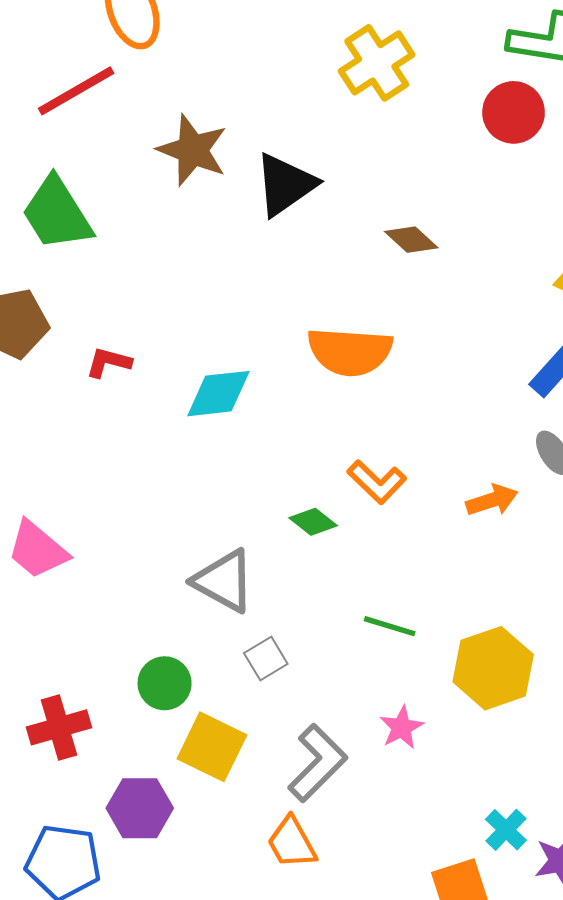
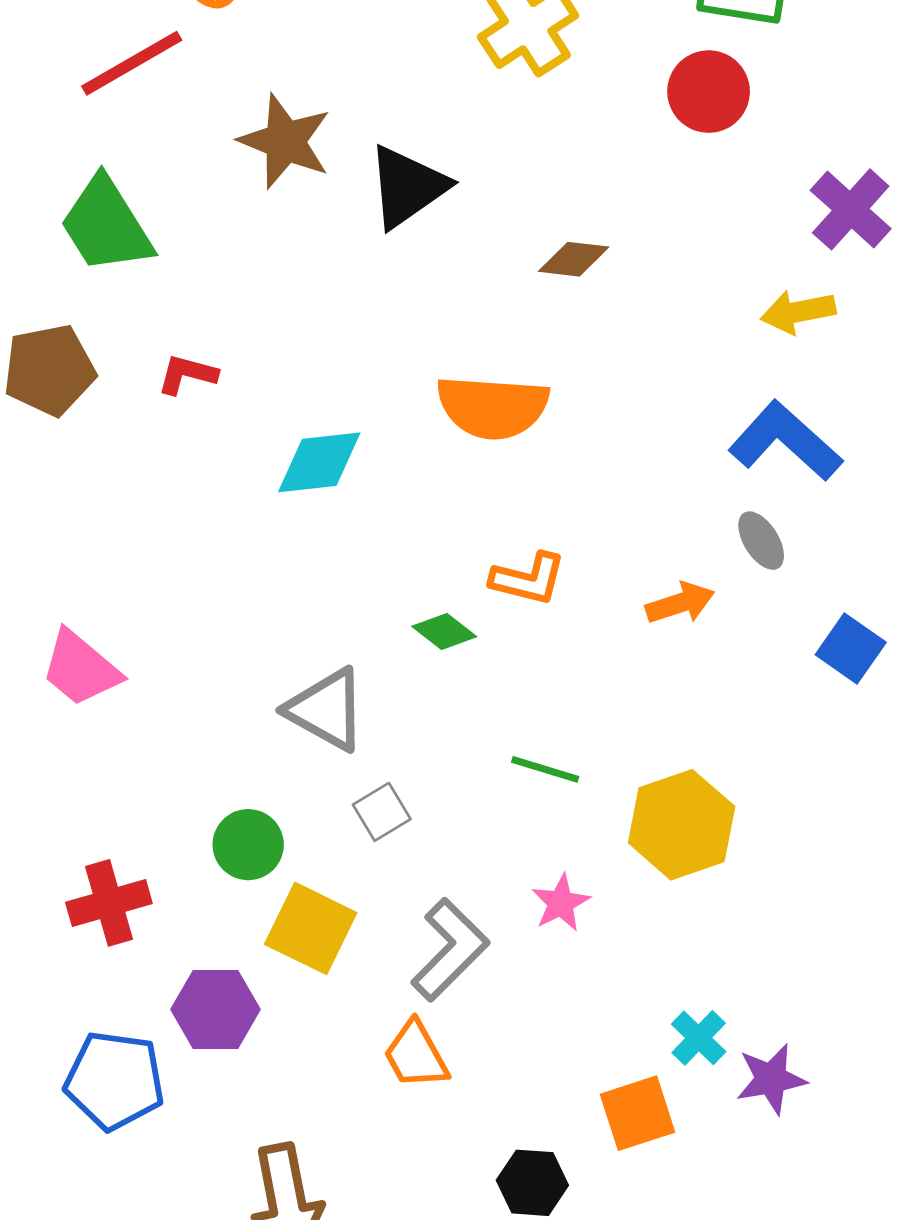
brown diamond: (411, 240) -> (574, 259), turned -36
red L-shape: (109, 362) -> (187, 374), moved
orange L-shape: (377, 482) -> (528, 579), turned -30

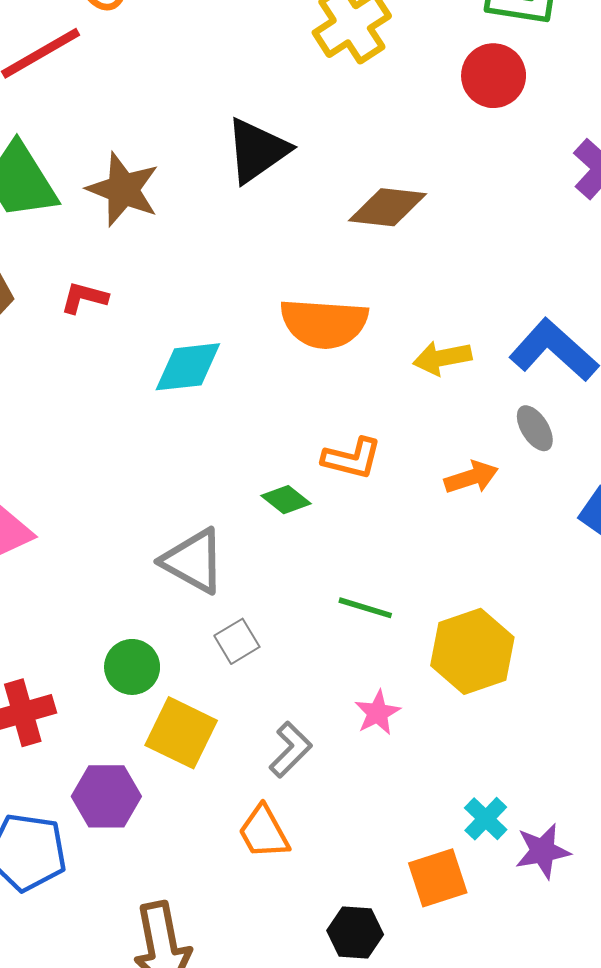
brown star: (285, 141) -> (123, 189), moved
brown diamond: (574, 259) -> (388, 207), size x1.4
yellow arrow: (798, 312) -> (442, 358), moved
gray L-shape: (450, 950) -> (290, 750), size x0.7

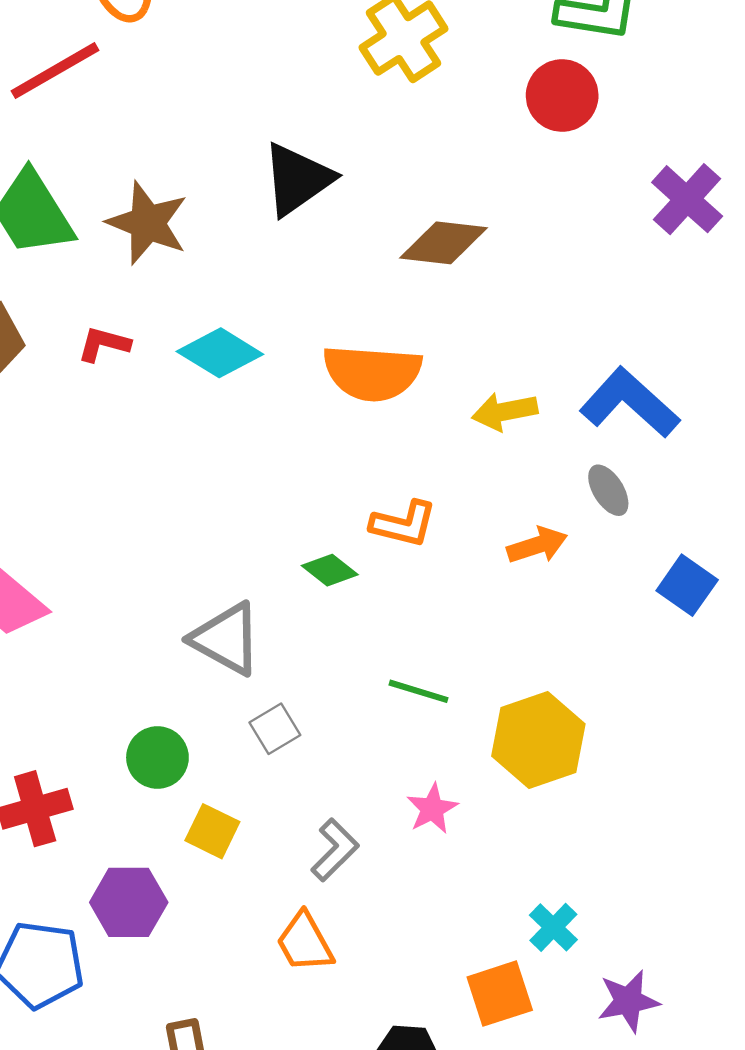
cyan diamond: (188, 367) -> (220, 353), moved, turned 38
yellow square: (181, 733) -> (212, 831), size x0.7
purple star: (543, 851) -> (628, 1001), moved

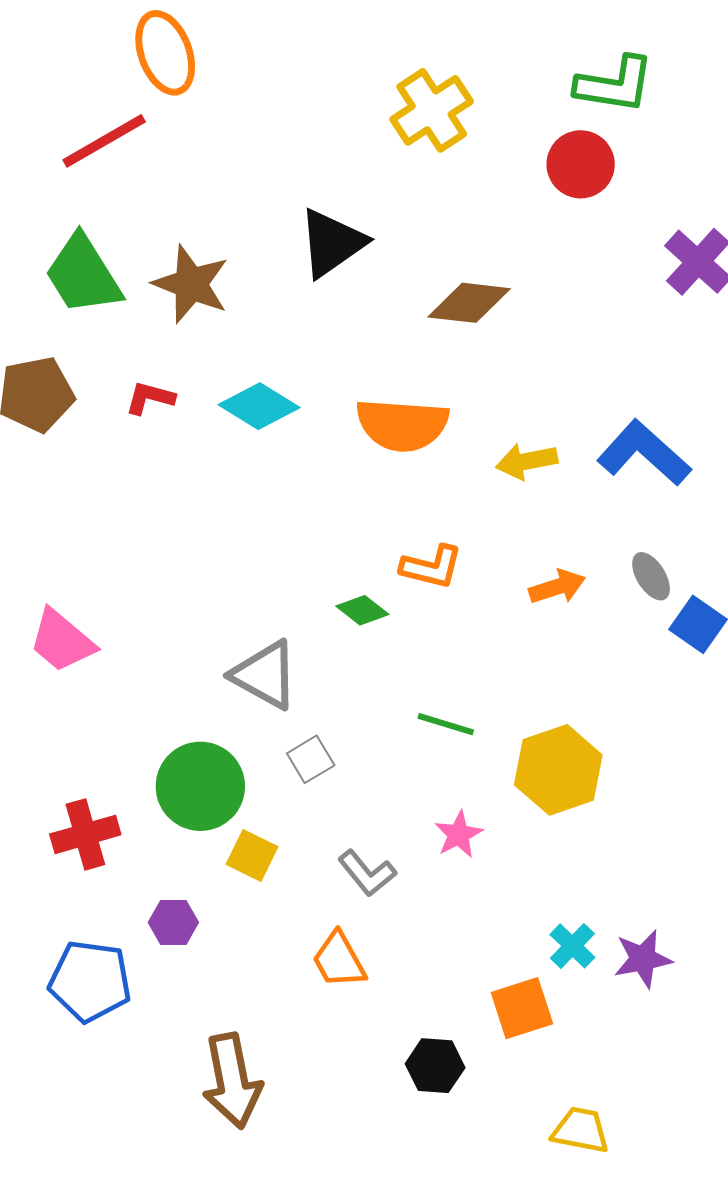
gray ellipse: (608, 490) -> (651, 576), moved
green circle: (157, 758) -> (200, 786), size x1.5
gray L-shape: (335, 850) -> (367, 873), turned 96
purple hexagon: (129, 902) -> (173, 922), size x0.7
purple star: (628, 1001) -> (643, 959), moved

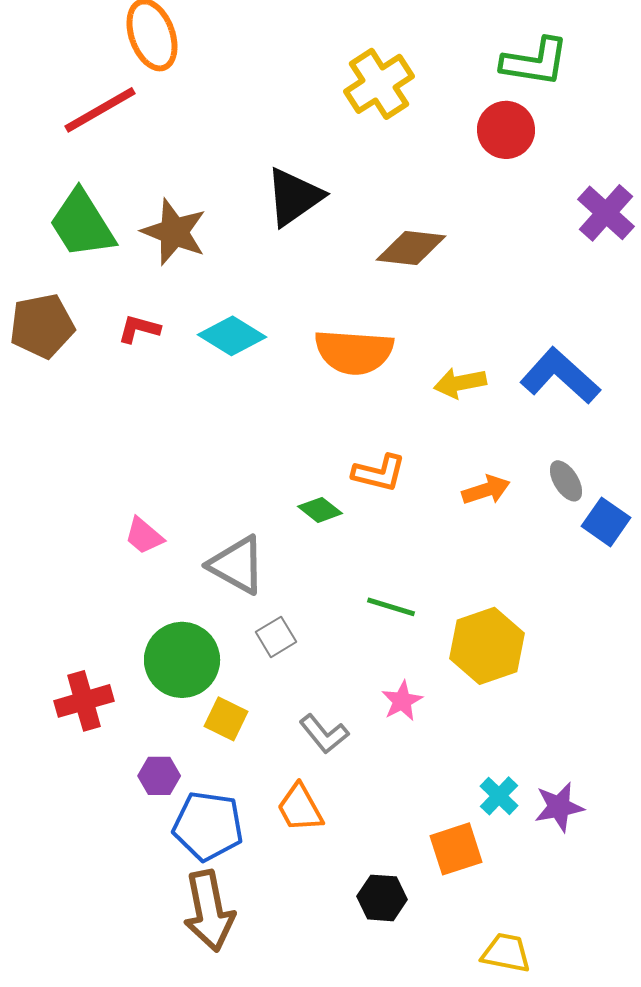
pink trapezoid: (62, 641) -> (144, 536), moved, size x0.7
blue pentagon: (90, 981) -> (208, 826), moved

